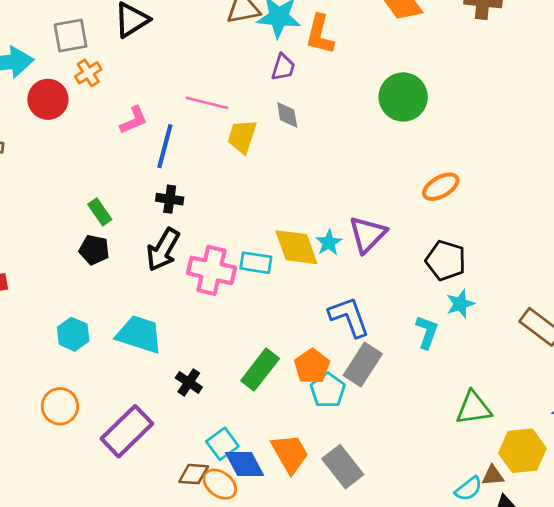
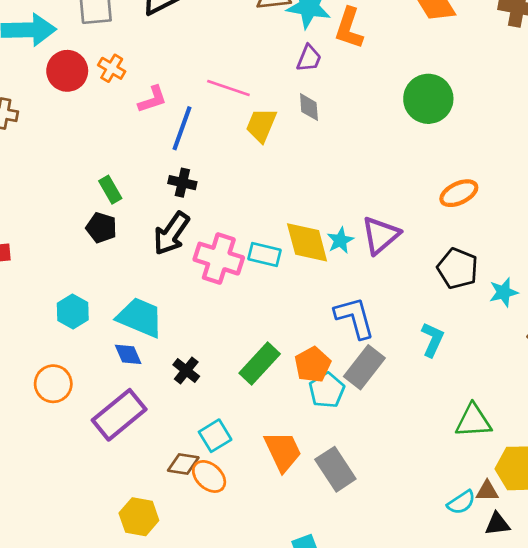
orange cross: (88, 73) -> (112, 68), moved, turned -32
cyan star: (460, 304) -> (504, 292), moved
blue diamond: (245, 464) -> (128, 354), moved, size x0.7

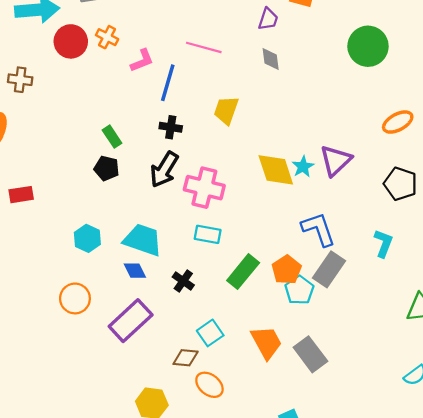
yellow trapezoid: (261, 125) -> (226, 110), moved
cyan rectangle: (265, 255) -> (208, 234), moved
orange ellipse: (209, 476) -> (209, 385), moved

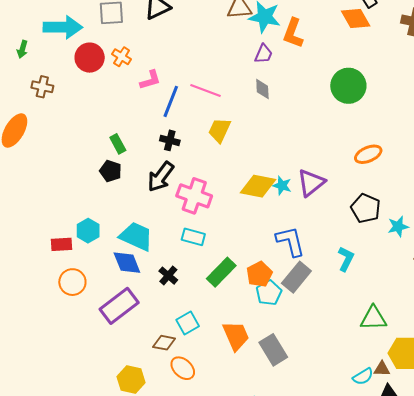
pink line: (204, 47) -> (205, 90), moved
cyan star: (303, 167) -> (282, 186), turned -30
yellow diamond: (276, 170) -> (258, 186), turned -66
red rectangle: (21, 195) -> (61, 244), moved
blue diamond: (135, 271) -> (127, 263), size x1.4

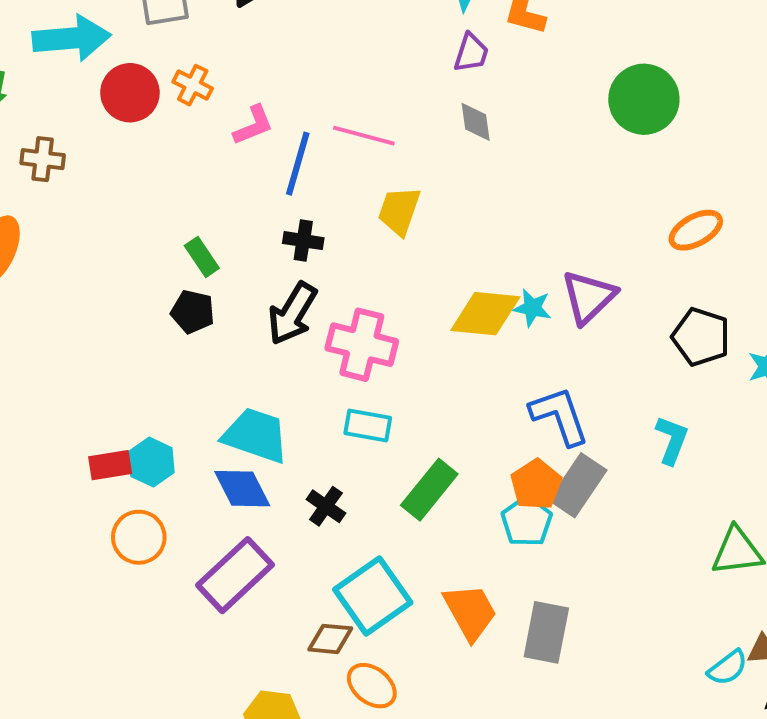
cyan hexagon: (88, 231) -> (151, 462), moved
orange pentagon: (259, 274) -> (536, 484), moved
cyan square: (188, 323) -> (373, 596), size x1.6
gray rectangle: (273, 350) -> (546, 632), turned 48

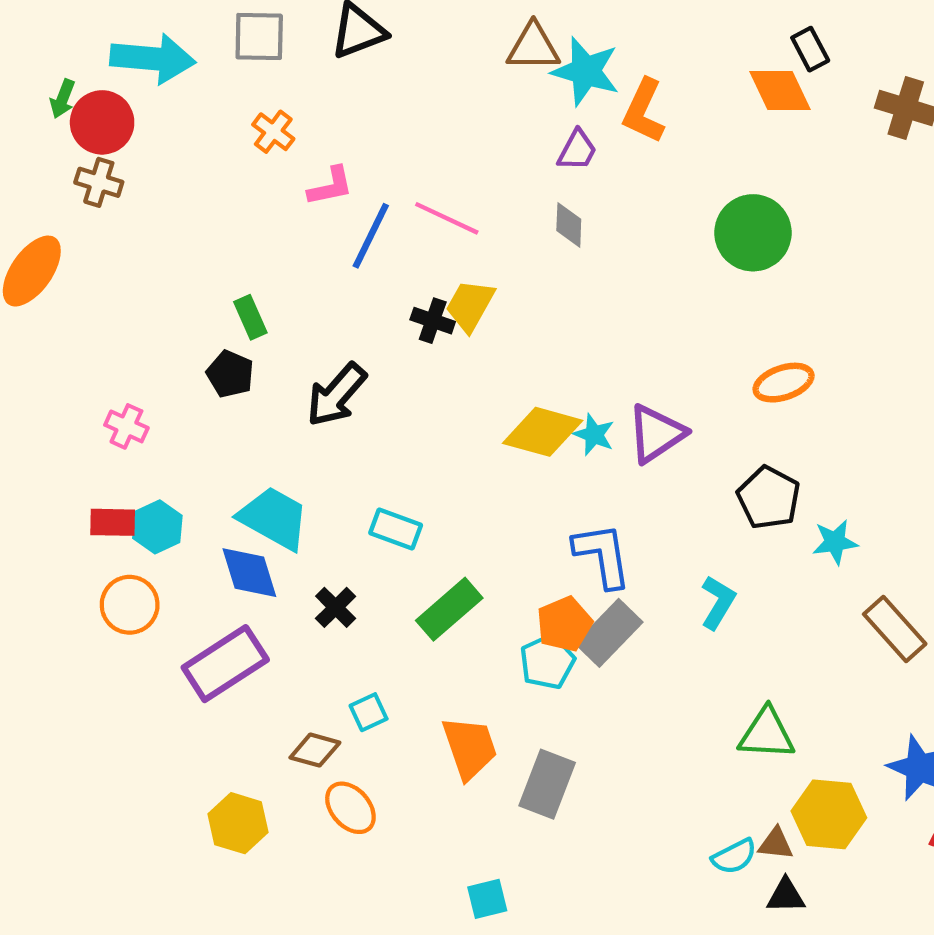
red circle: (130, 93) -> (102, 122), moved
black cross: (303, 241) -> (433, 321), moved
pink cross: (362, 345) -> (126, 426), moved, size x0.6
cyan square: (373, 596) -> (369, 712), size x0.5

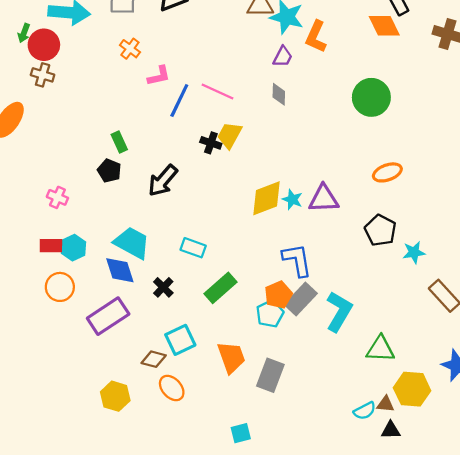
yellow diamond: (543, 432) -> (267, 198), turned -36
purple triangle: (656, 434) -> (324, 199), turned 32
cyan L-shape: (718, 602) -> (339, 312), moved, size x1.5
cyan square: (369, 712) -> (180, 340), size x1.6

